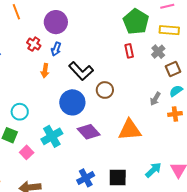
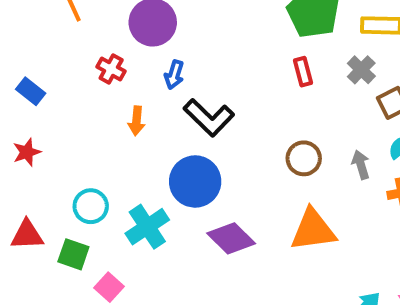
blue arrow: (56, 49) -> (174, 75), moved
brown circle: (105, 90) -> (304, 158), moved
gray arrow: (155, 99) -> (361, 165), turned 136
cyan cross: (52, 136) -> (147, 227), moved

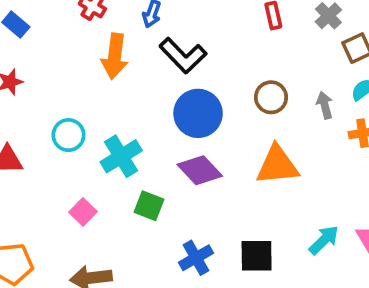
orange arrow: (137, 121) -> (115, 56), size x1.6
blue circle: (195, 181) -> (198, 113), moved
green square: (73, 254) -> (149, 206), moved

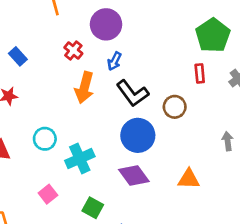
brown circle: (271, 97) -> (175, 107), moved
orange triangle: (277, 165) -> (189, 179), size x0.7
green square: (149, 206) -> (93, 208), moved

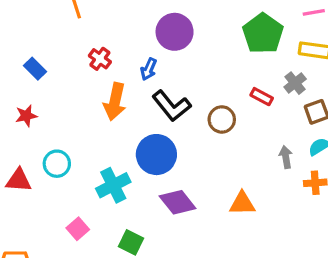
purple circle: (106, 24) -> (175, 32), moved
red rectangle: (200, 73) -> (262, 97), moved, turned -54
blue circle: (138, 135) -> (156, 155), moved
cyan circle: (45, 139) -> (57, 164), moved

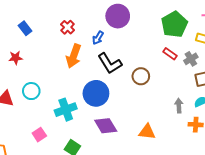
red rectangle: (262, 97) -> (170, 54), moved

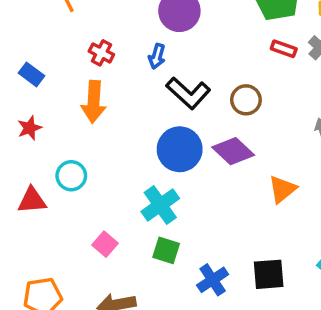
orange arrow: (74, 56) -> (94, 102), moved
cyan cross: (66, 110) -> (160, 205), moved
purple diamond: (106, 126) -> (233, 151), moved
orange triangle: (147, 132) -> (282, 189), turned -30

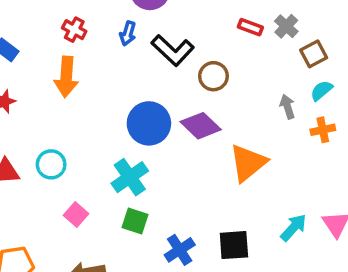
black L-shape: (188, 93) -> (173, 50), moved
cyan circle: (71, 176) -> (51, 164), moved
orange triangle: (282, 189) -> (248, 163), size x1.4

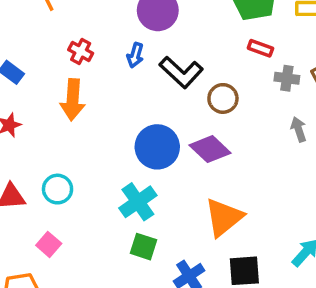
gray cross: (286, 26) -> (287, 78), moved, turned -35
orange triangle: (248, 163) -> (224, 217), moved
pink square: (76, 214) -> (49, 244), moved

